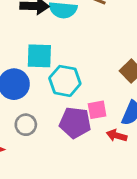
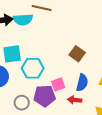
gray circle: (26, 125) -> (22, 103), moved

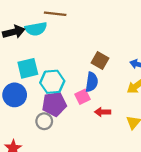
blue semicircle: (82, 83) -> (92, 82), moved
purple pentagon: (45, 96) -> (54, 104), moved

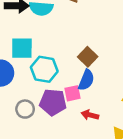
brown square: (100, 61) -> (88, 57), moved
purple pentagon: (54, 104) -> (53, 102), moved

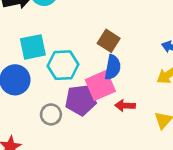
pink square: (72, 93) -> (100, 85), size x1.5

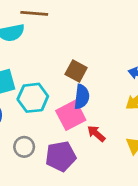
purple pentagon: (81, 100) -> (61, 156), moved
red arrow: (125, 106) -> (96, 134), turned 42

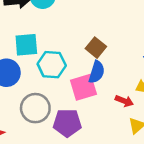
red arrow: (96, 134) -> (124, 101), moved, turned 150
gray circle: (24, 147) -> (35, 108), size x1.5

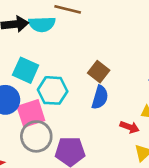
cyan square: (26, 45) -> (26, 70), turned 30
pink square: (83, 87) -> (31, 113), moved

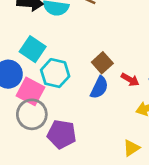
pink square: (31, 113) -> (31, 91), turned 36
red arrow: (130, 127) -> (130, 80), moved

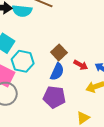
purple pentagon: (62, 134) -> (54, 97), moved

